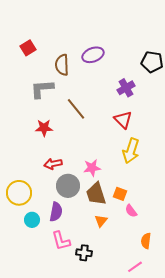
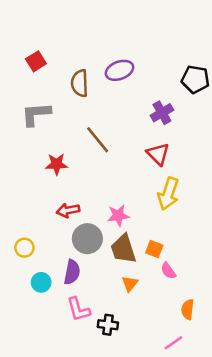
gray L-shape: (42, 89) -> (36, 114), moved
yellow circle: (19, 193) -> (24, 248), size x0.6

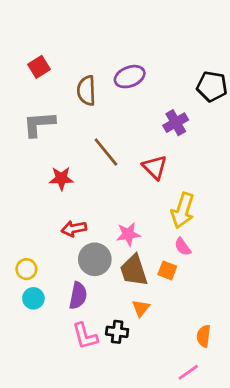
red triangle: (158, 154) -> (155, 167), moved
pink semicircle: (168, 271) -> (183, 247), moved
cyan circle: (41, 282) -> (33, 298), moved
black cross: (108, 325) -> (117, 332), moved

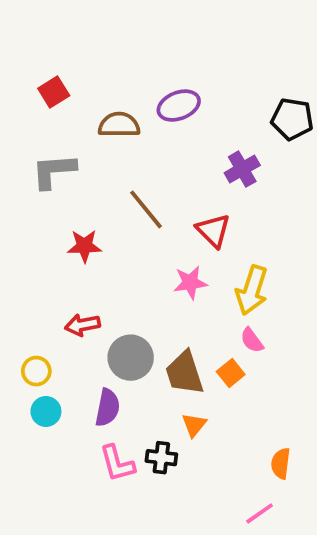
brown semicircle: (86, 91) -> (119, 125), turned 92
red arrow: (74, 229) -> (82, 325), moved
pink star: (128, 234) -> (190, 283), moved
orange square: (167, 270) -> (231, 373), turned 30

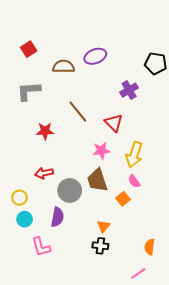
brown trapezoid: (184, 373) -> (97, 180), moved
black cross: (161, 458) -> (100, 246), moved
pink L-shape: (117, 463) -> (41, 247), moved

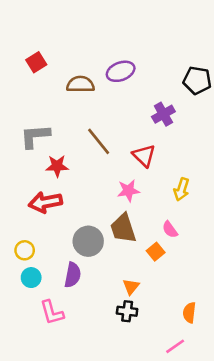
gray L-shape: (29, 91) -> (35, 136), moved
yellow arrow: (134, 155) -> (182, 189), moved, size x0.7
red arrow: (44, 173) -> (45, 202), moved, size x1.4

